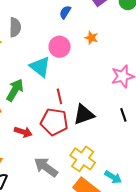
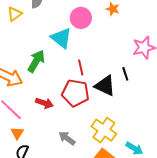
black triangle: (84, 115) -> (105, 86), turned 45
black line: (123, 115) -> (125, 74), moved
gray arrow: (46, 167) -> (67, 138), size x0.7

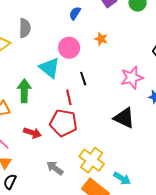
green arrow: (36, 61) -> (24, 91), turned -30
black line: (125, 74) -> (83, 79), moved
black triangle: (105, 86) -> (124, 118), moved

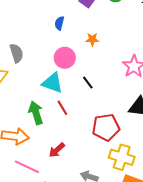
red line: (69, 97) -> (62, 108), moved
red pentagon: (63, 123) -> (106, 127), moved
red arrow: (32, 133) -> (57, 150), turned 138

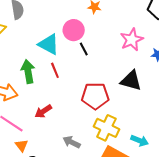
pink circle: (65, 58) -> (74, 30), moved

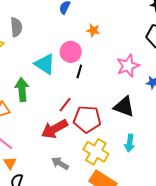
black line: (84, 49) -> (79, 71), turned 40
red line: (55, 70) -> (65, 105), moved, turned 56
red arrow: (43, 111) -> (54, 129), moved, size x1.5
cyan arrow: (140, 141) -> (130, 143), moved, turned 72

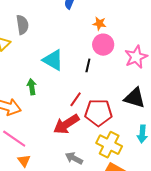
pink circle: (71, 52) -> (103, 45), moved
green arrow: (22, 90) -> (32, 87), size x0.7

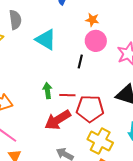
cyan triangle: (53, 60) -> (46, 40), moved
green arrow: (32, 87) -> (47, 91), moved
red line: (76, 99) -> (67, 95), turned 56

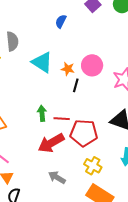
orange star: (92, 20) -> (68, 69), moved
yellow cross: (100, 141) -> (93, 166), size x0.7

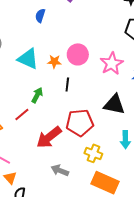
black line: (76, 85) -> (67, 85), moved
green arrow: (42, 113) -> (37, 95), moved, turned 42
red line: (62, 119) -> (22, 115), moved, turned -35

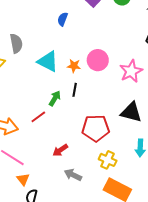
black line: (67, 85) -> (75, 90), moved
red arrow: (49, 137) -> (60, 150), moved, size x0.6

